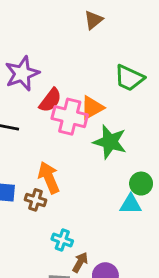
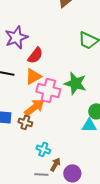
orange triangle: (92, 108) -> (33, 76), moved
pink cross: (70, 117) -> (48, 90), moved
orange arrow: (49, 178) -> (34, 107), turned 75

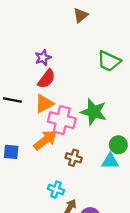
purple star: (16, 37) -> (43, 58), moved, size x0.6
brown cross: (25, 122) -> (74, 158), moved

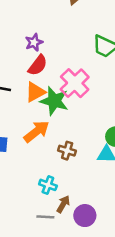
green star: (94, 112) -> (54, 101), moved
pink cross: (62, 120) -> (75, 83), moved, turned 32

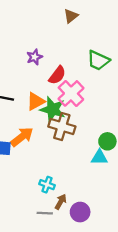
red semicircle: (38, 65) -> (57, 75), moved
orange arrow: (36, 132) -> (22, 137), moved
brown cross: (67, 151) -> (62, 127), moved, size x1.6

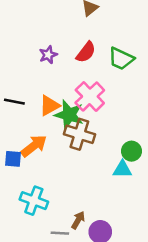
red semicircle: (57, 75) -> (86, 52), moved
cyan cross: (47, 185) -> (34, 201), moved, size x1.5

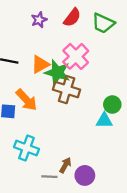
orange arrow: (34, 146) -> (26, 100), turned 85

